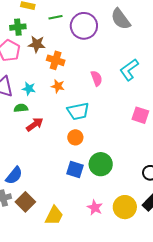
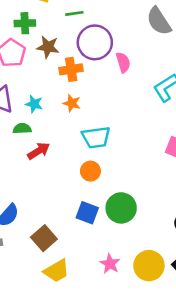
purple circle: (84, 26) -> (95, 42), moved
orange cross: (56, 60) -> (71, 69), turned -30
pink semicircle: (96, 78) -> (123, 62), moved
brown square: (25, 202) -> (44, 238), moved
yellow trapezoid: (54, 216) -> (57, 271), turned 30

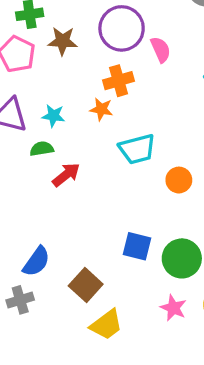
orange cross: (71, 69) -> (119, 81), moved
orange circle: (90, 171) -> (179, 180), moved
green circle: (121, 208) -> (182, 258), moved

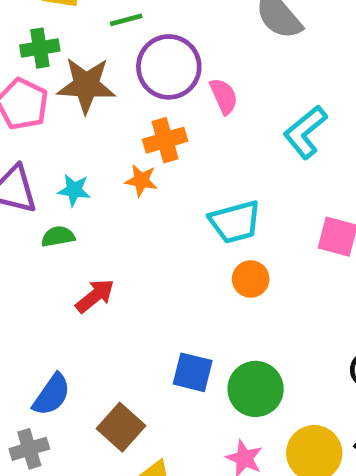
brown star: (63, 41) -> (86, 85), size x1.4
cyan trapezoid: (137, 149) -> (235, 222), moved
red arrow: (66, 175) -> (95, 296), moved

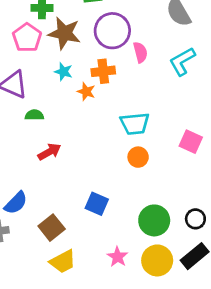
cyan L-shape: (305, 132) -> (182, 61), moved
cyan star: (74, 190) -> (63, 72), moved
green circle: (256, 389) -> (154, 220), moved

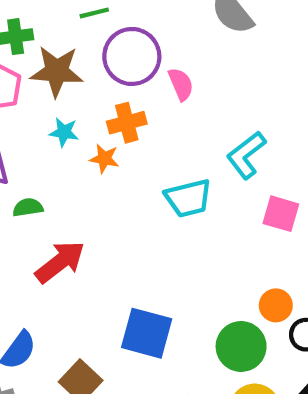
cyan L-shape: (182, 61) -> (246, 155), moved
red arrow: (49, 152) -> (60, 262), size x1.4
orange circle: (138, 157) -> (276, 305), moved
blue square: (97, 204) -> (147, 333), size x1.4

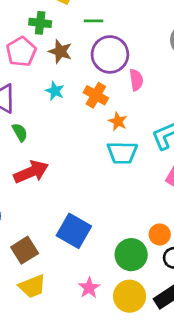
brown star: (57, 71) -> (60, 51), size x0.7
orange cross: (127, 123) -> (96, 95), turned 30
orange star: (104, 159) -> (118, 121), moved
green semicircle: (28, 207) -> (20, 132), turned 54

